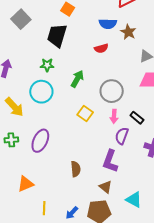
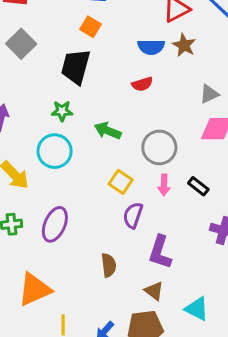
brown star: (128, 32) -> (184, 45), moved
green arrow: (77, 79) -> (108, 131), turned -96
purple semicircle: (122, 136) -> (133, 215), moved
orange triangle: (26, 184) -> (35, 289), size x1.4

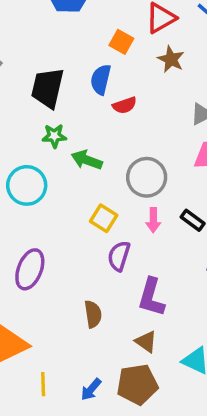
orange square: (91, 27) -> (121, 42), moved
blue semicircle: (151, 47) -> (101, 80), moved, turned 105
green star: (62, 111) -> (54, 136), moved

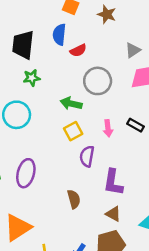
green arrow: (87, 160) -> (71, 104), moved
gray circle: (147, 177) -> (98, 81), moved
yellow square: (104, 218) -> (73, 131), turned 36

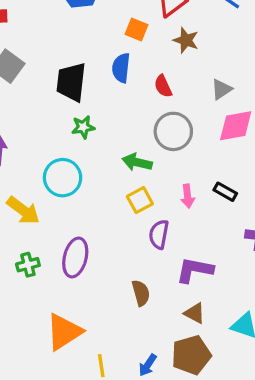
red semicircle: (78, 50) -> (163, 86), moved, turned 91
purple L-shape: (113, 182) -> (195, 270), turned 92

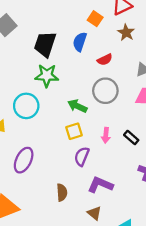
red semicircle: (163, 86) -> (105, 60), turned -104
green star: (83, 127) -> (47, 75), size x1.5

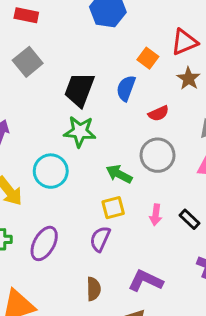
purple semicircle: (82, 156) -> (100, 239), moved

